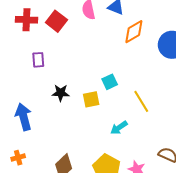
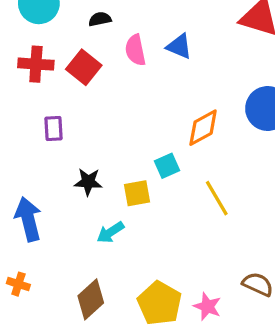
orange diamond: (134, 32) -> (203, 128), moved
cyan arrow: (119, 128) -> (110, 232), moved
orange cross: (18, 158) -> (18, 284), turned 32

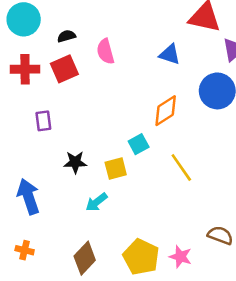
black semicircle: (100, 19) -> (66, 36), moved
blue triangle: (179, 46) -> (170, 54), moved
red square: (84, 67) -> (64, 69), turned 32

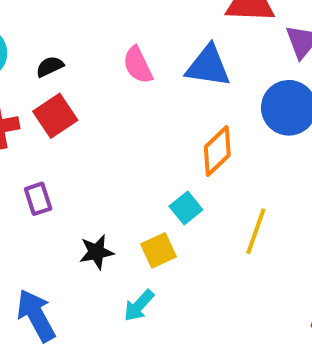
pink semicircle: (105, 52) -> (138, 65), moved
blue triangle: (170, 54) -> (208, 66), size x1.4
yellow line: (181, 167) -> (256, 231), turned 64

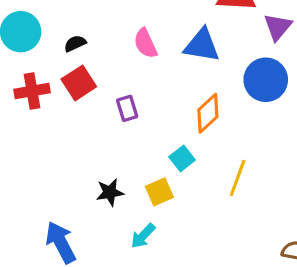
purple rectangle: (38, 199) -> (127, 108), moved

